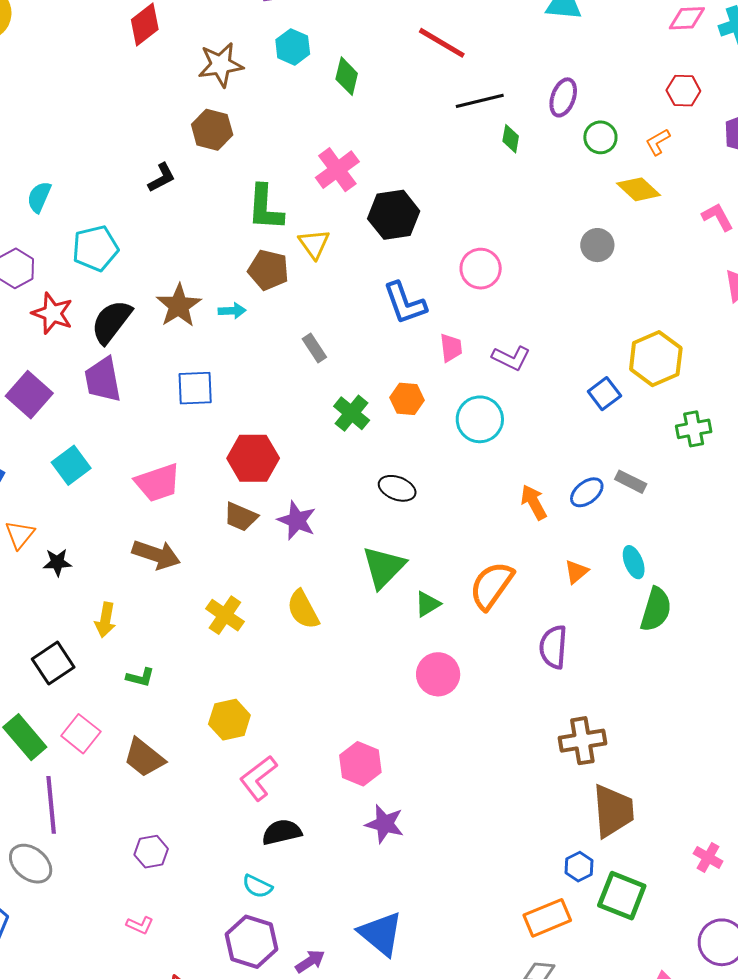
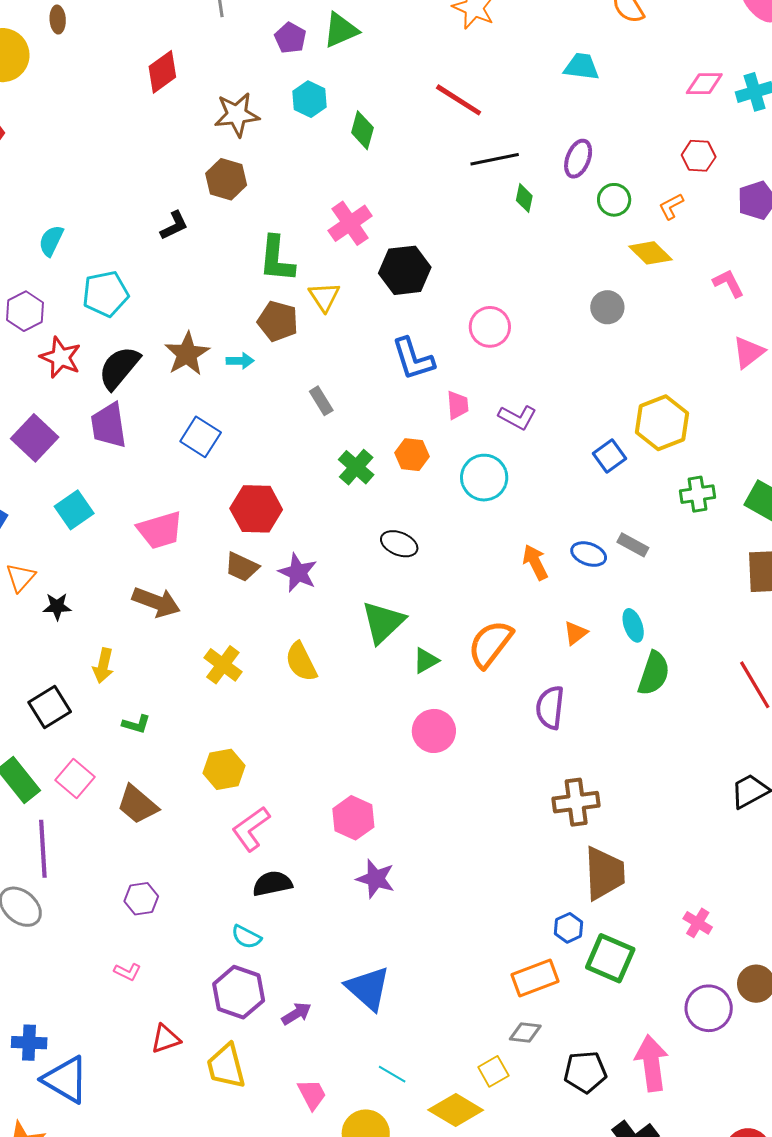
blue square: (195, 388) -> (201, 437), turned 33
blue ellipse: (587, 492) -> (589, 554), turned 56

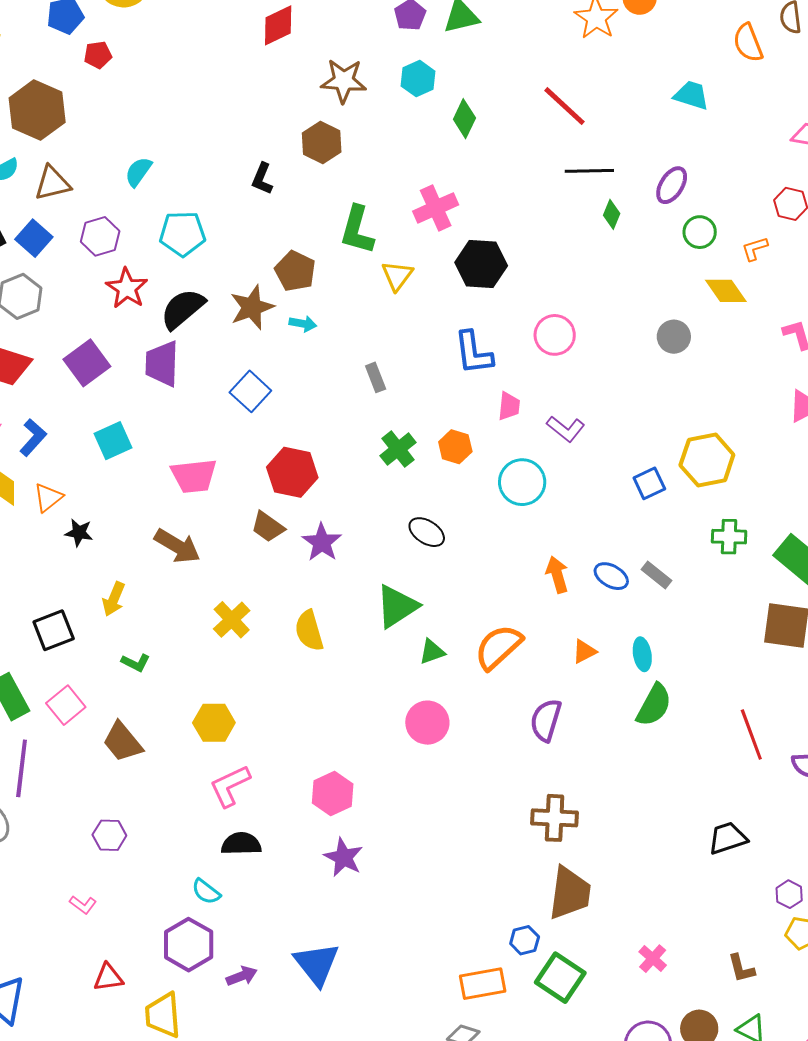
black L-shape: (174, 226) -> (262, 179), turned 128
brown pentagon: (278, 321) -> (295, 271), moved

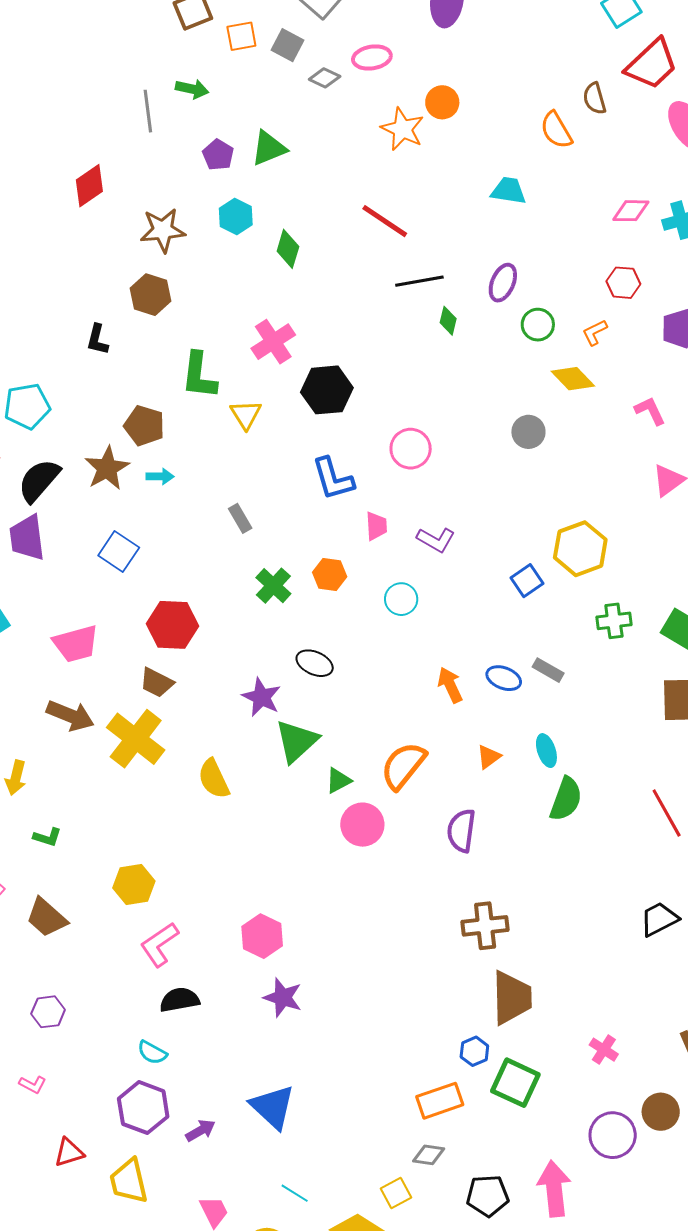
cyan circle: (522, 482) -> (401, 599), size x0.7
purple star: (322, 542) -> (261, 697), moved
yellow cross: (232, 620) -> (136, 739), moved, size x1.5
pink circle: (427, 723) -> (362, 825), moved

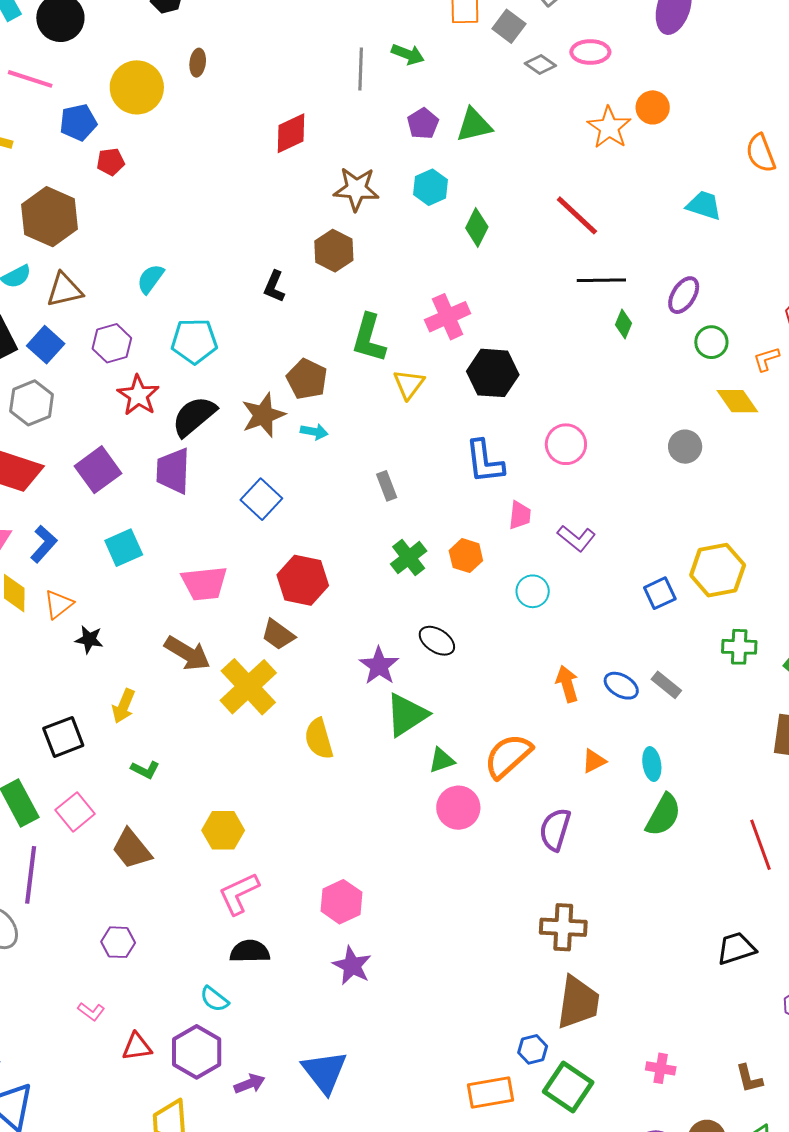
pink cross: (604, 1050) -> (661, 1068), turned -32
red triangle: (69, 1152) -> (137, 1047), moved

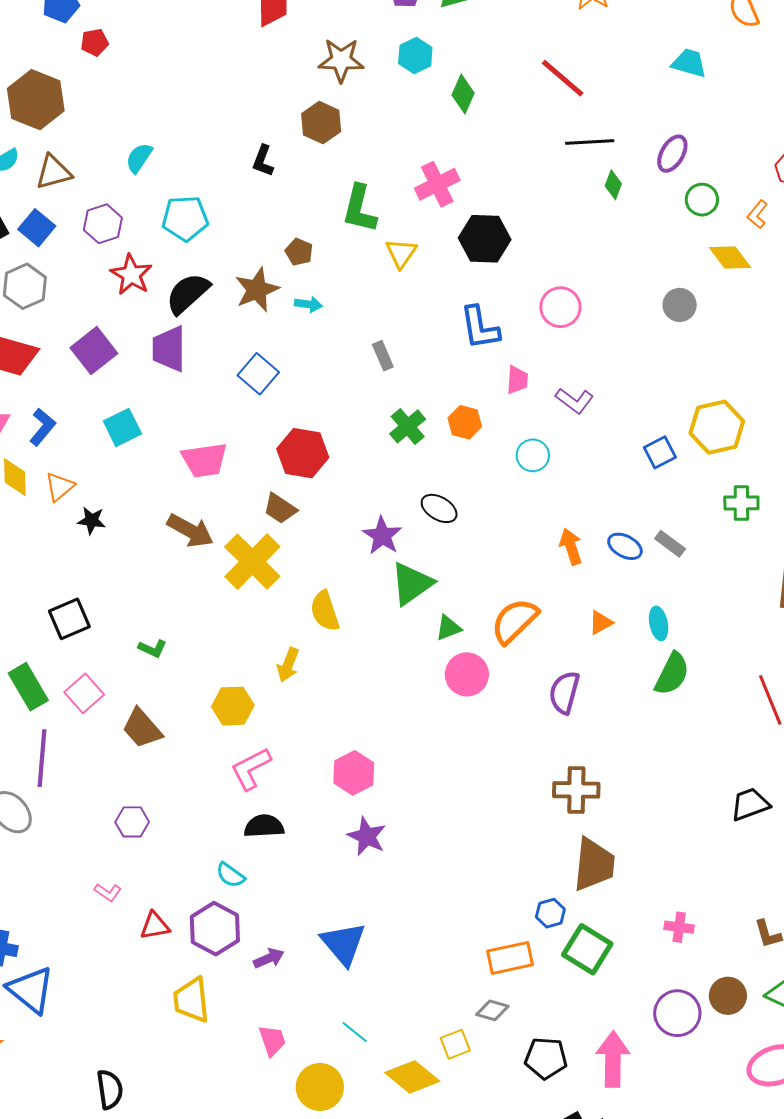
orange L-shape: (766, 359) -> (757, 214), turned -32
brown pentagon: (307, 379) -> (299, 252), size x0.7
yellow arrow: (124, 706) -> (288, 665), moved

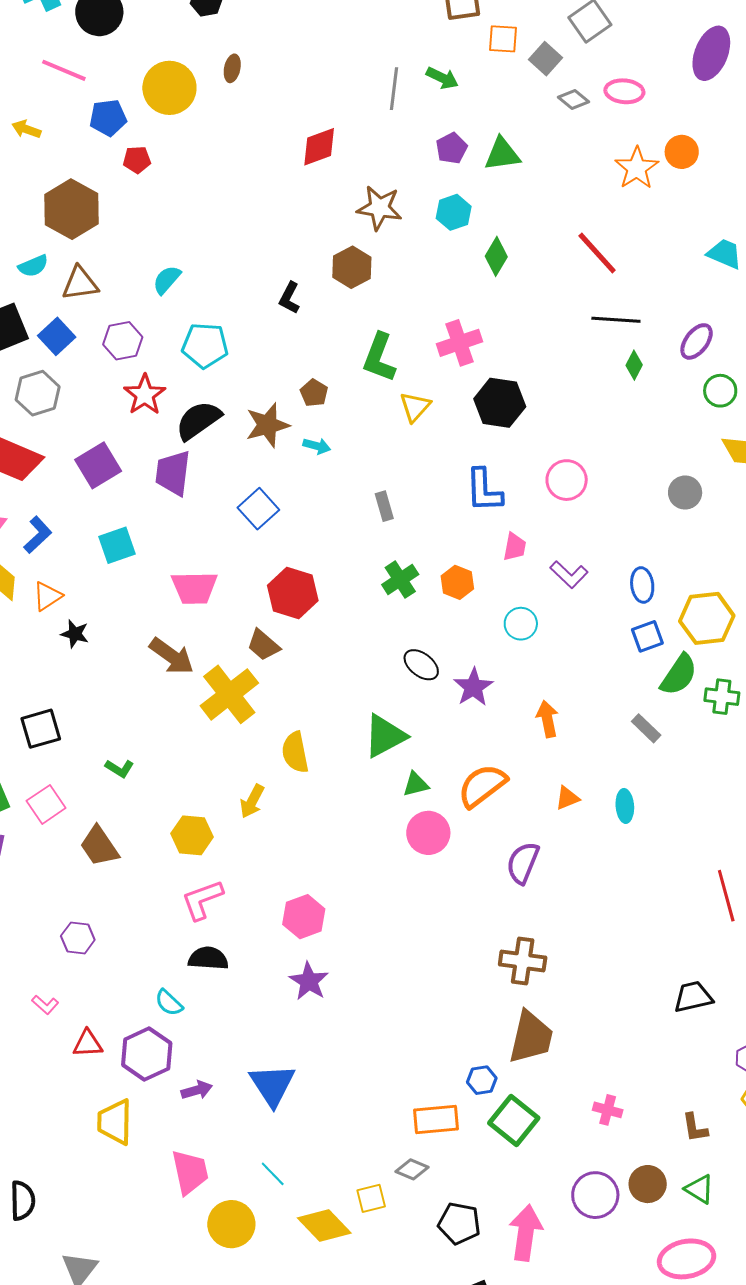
purple star: (382, 536) -> (473, 687), moved
blue ellipse: (625, 546) -> (642, 585), moved, turned 48
green semicircle: (672, 674) -> (679, 675), moved
pink trapezoid: (272, 1040) -> (190, 1172), size x1.4

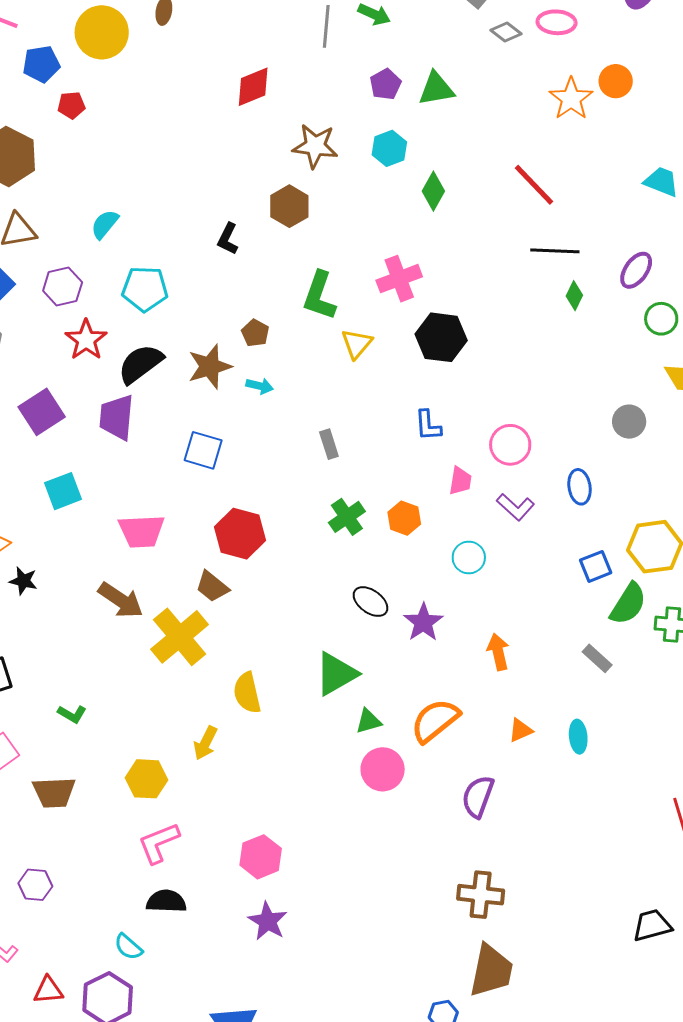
pink circle: (567, 480) -> (510, 445), moved
blue L-shape: (484, 490) -> (428, 425), size x0.7
blue square: (258, 509) -> (203, 450), turned -30
blue ellipse: (642, 585) -> (580, 487), moved
brown trapezoid: (99, 846) -> (54, 792), turned -57

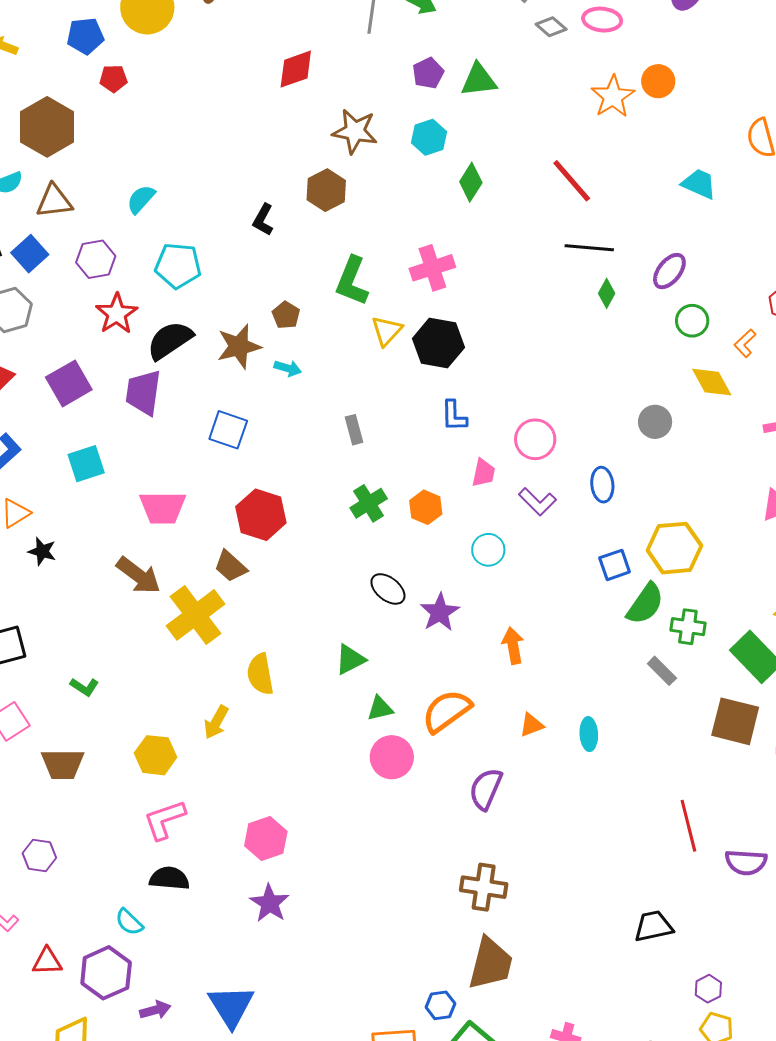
black hexagon: (441, 337) -> (438, 343), moved
gray rectangle: (597, 658) -> (662, 671), moved
green triangle: (336, 674) -> (350, 659), size x0.7

